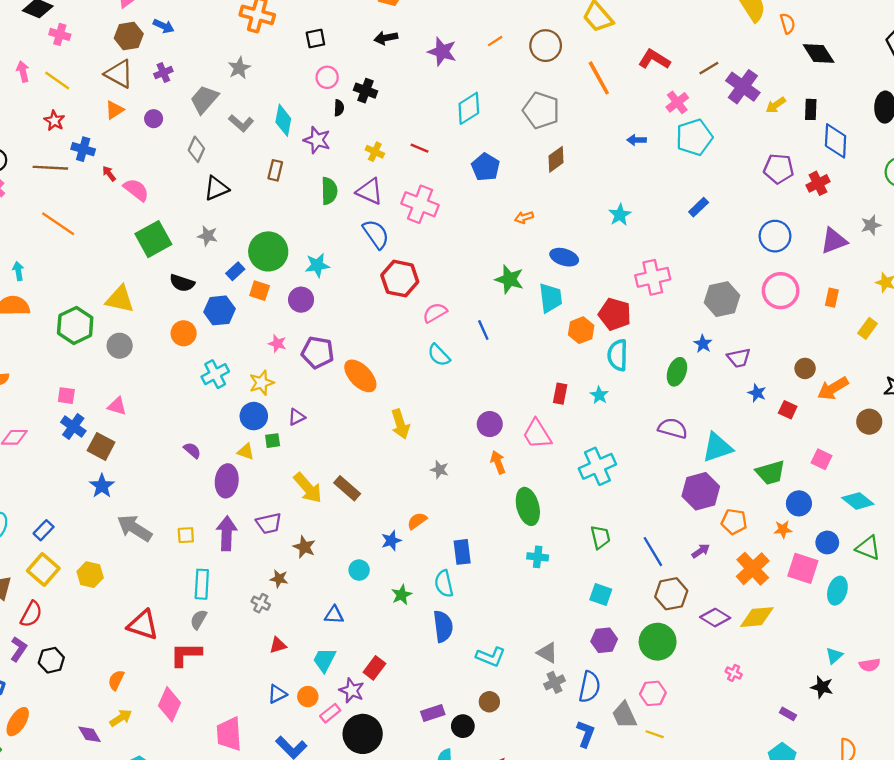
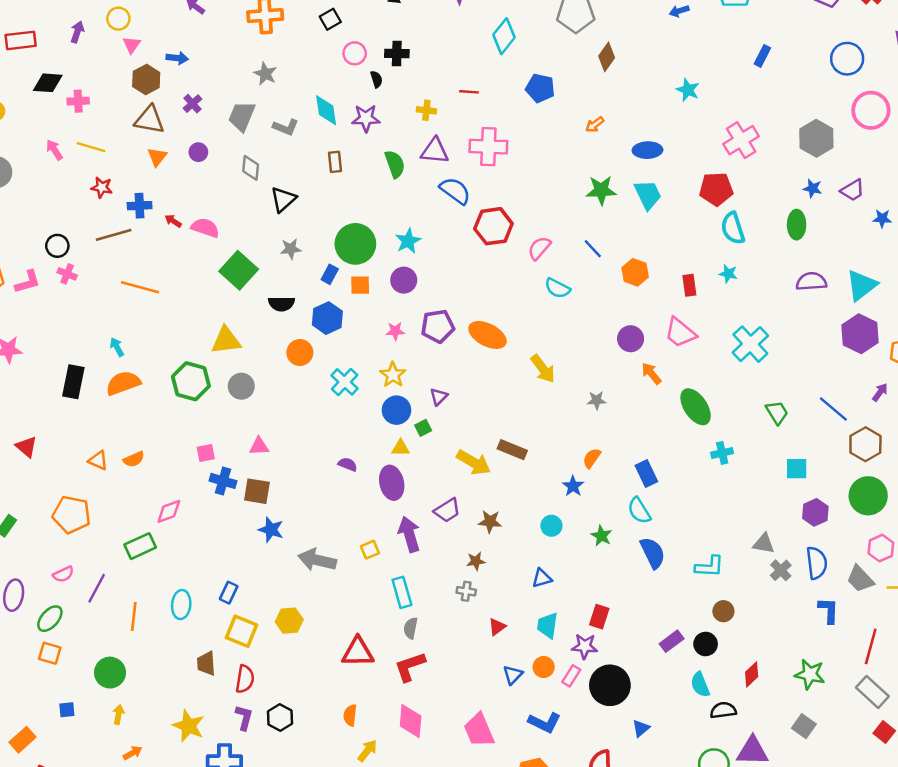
orange hexagon: (581, 330) -> (635, 272), moved

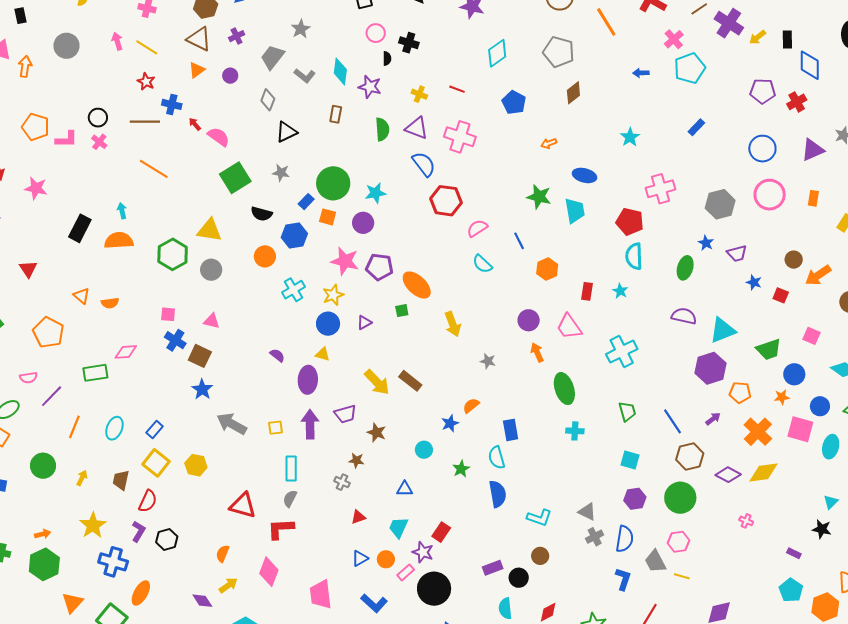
pink star: (395, 331) -> (345, 261), size x1.8
green square: (423, 428) -> (402, 311), moved
yellow arrow: (118, 714) -> (82, 478), moved

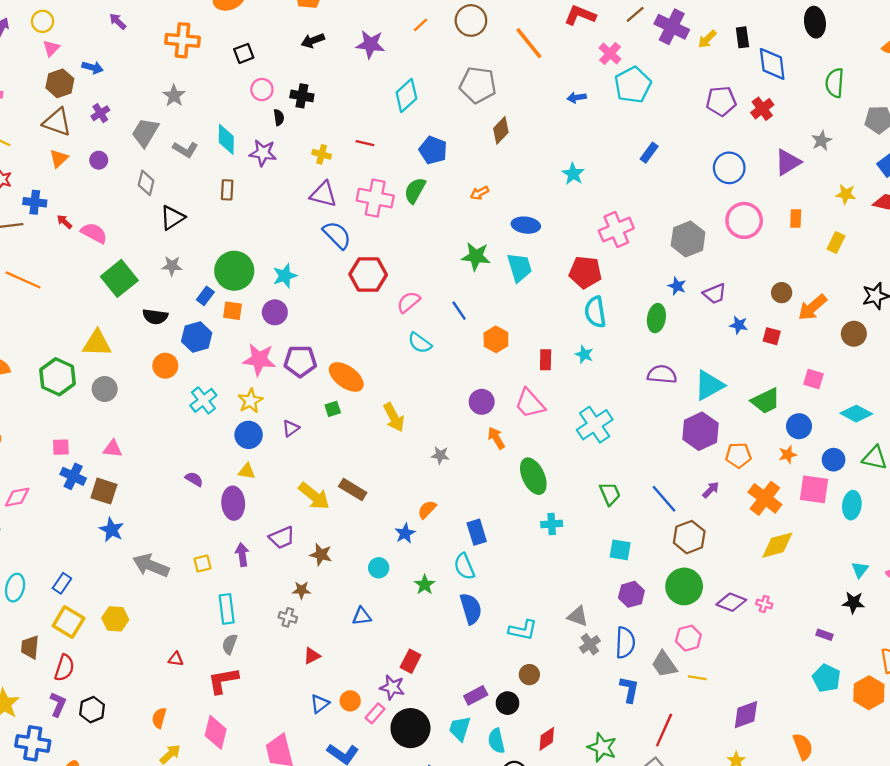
green semicircle: (382, 129) -> (415, 190), moved, turned -140
purple arrow: (310, 424) -> (242, 555), size x0.7
purple diamond: (728, 475) -> (731, 602), moved
red triangle: (243, 505) -> (176, 659), size x0.5
cyan trapezoid: (398, 527) -> (460, 729), moved

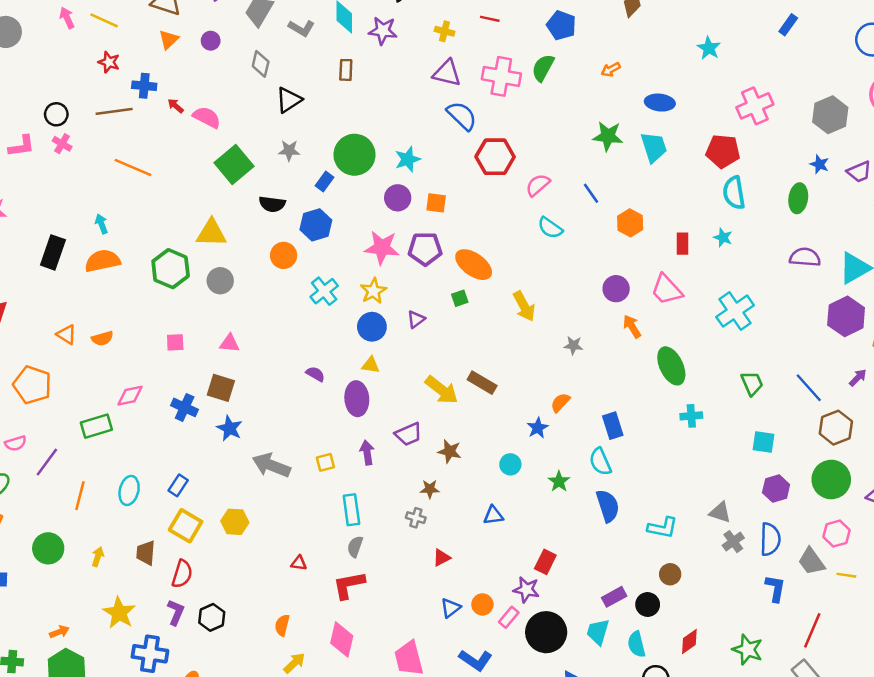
orange square: (233, 311) -> (436, 203), moved
blue cross: (73, 476) -> (185, 407), moved

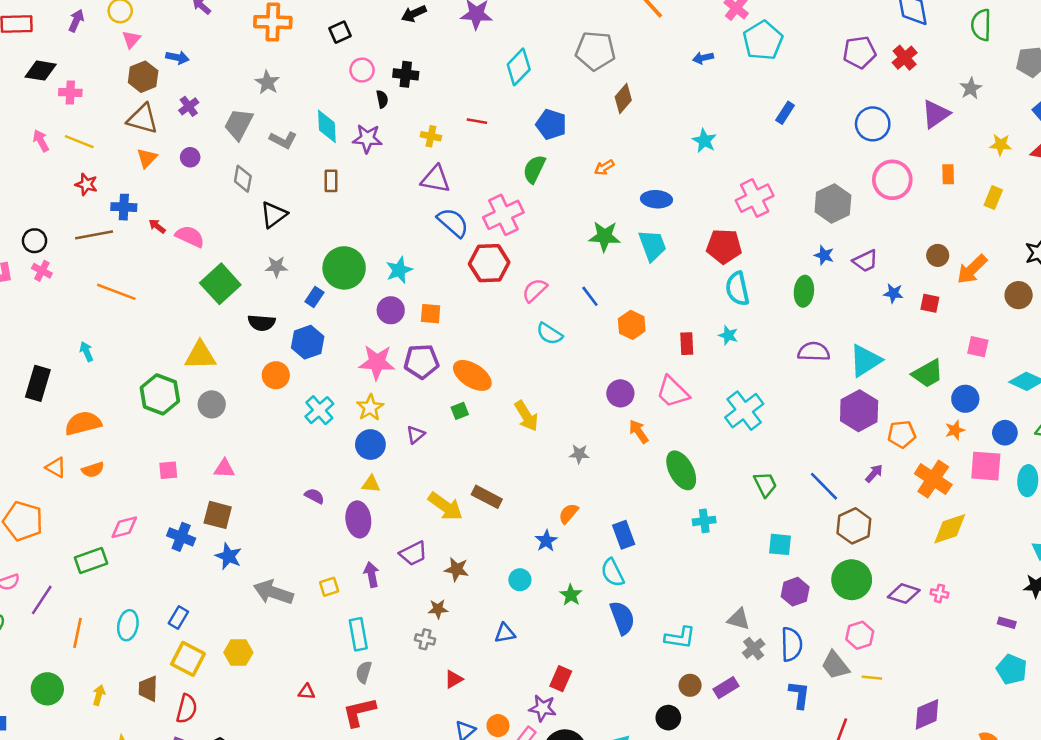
pink cross: (501, 76) -> (503, 215), moved, turned -33
orange semicircle: (103, 261) -> (83, 423), moved
purple rectangle: (614, 597) -> (726, 688), moved

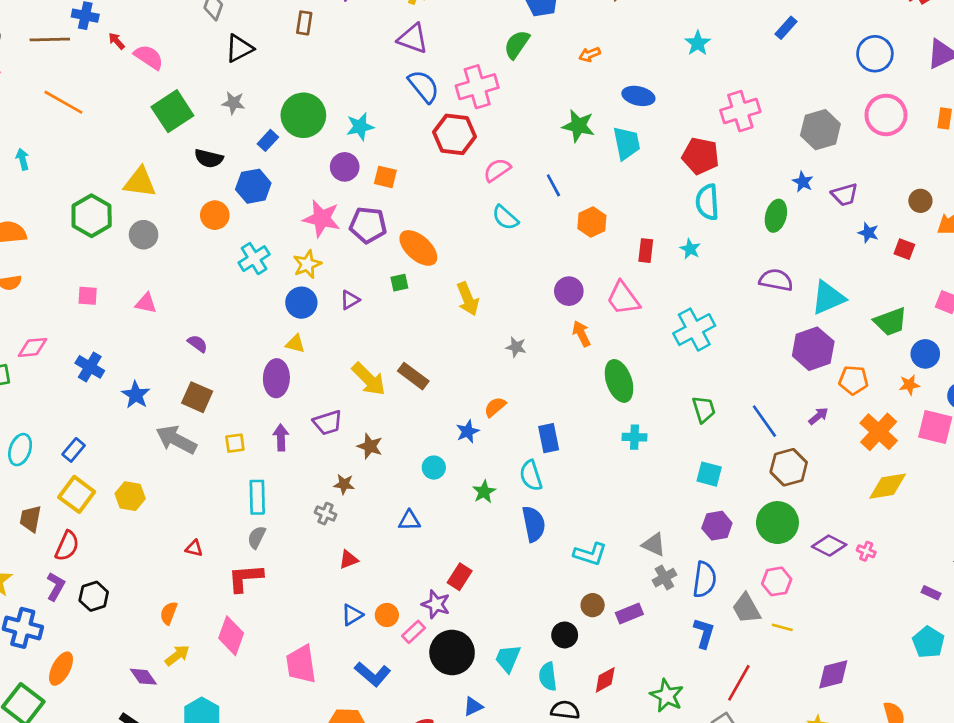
purple semicircle: (314, 496) -> (198, 344), moved
brown square: (218, 515) -> (197, 397), moved

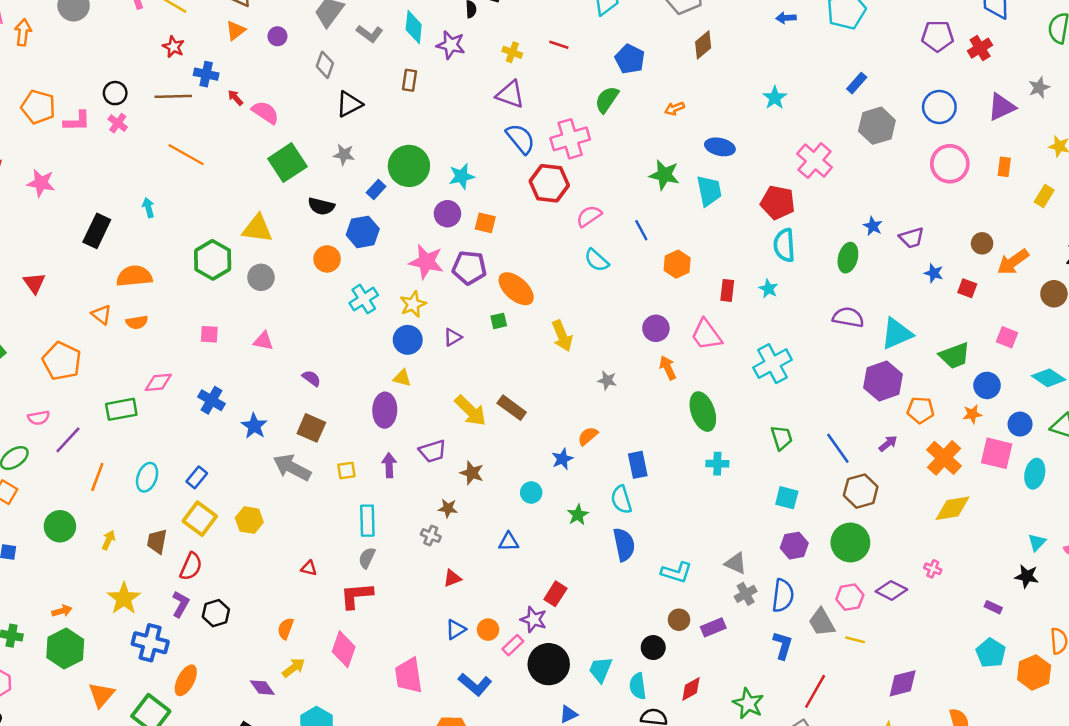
pink cross: (740, 111) -> (815, 161), turned -32
gray hexagon: (820, 130) -> (877, 126), moved
purple diamond: (829, 546) -> (891, 590), moved

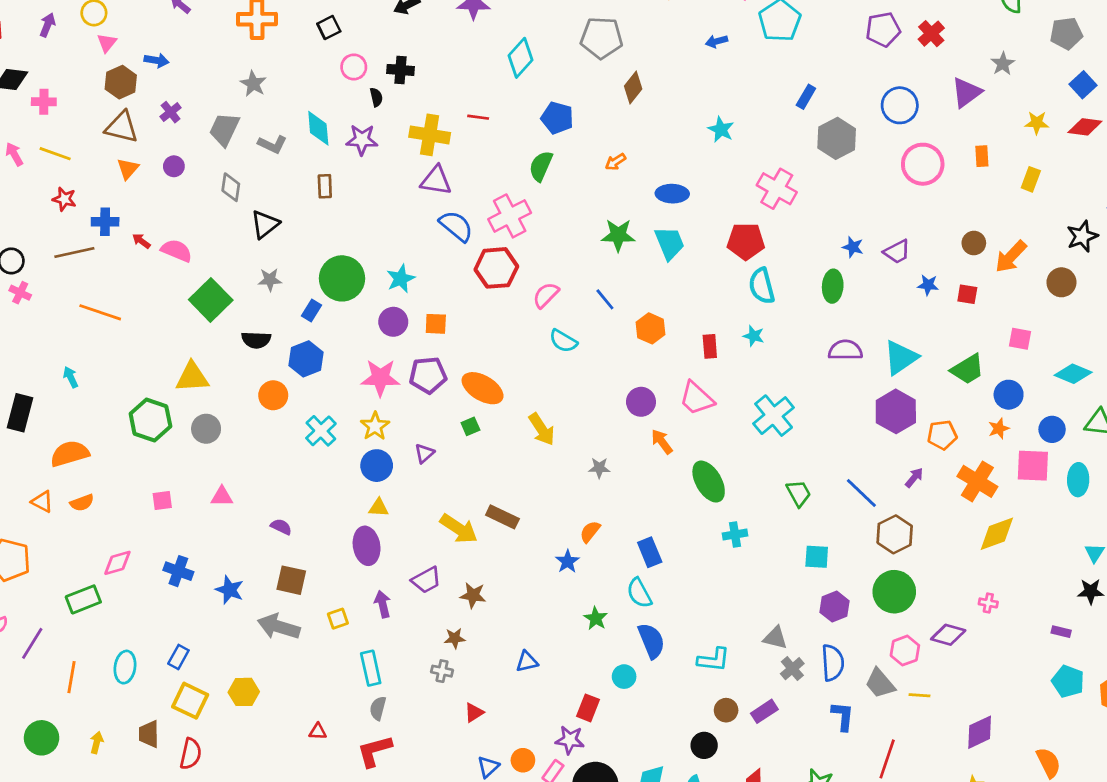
yellow cross: (512, 52) -> (430, 135), size x1.8
cyan circle: (531, 492) -> (624, 677), moved

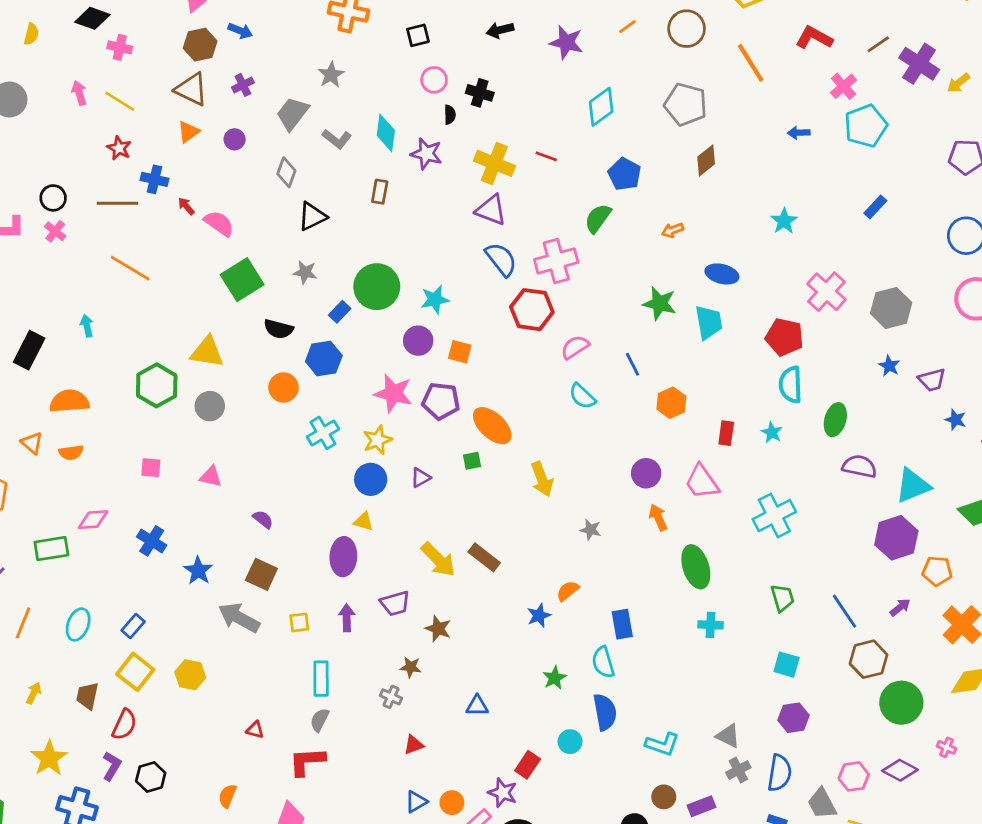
gray hexagon: (837, 138) -> (891, 308), moved
green ellipse: (833, 286) -> (835, 420), moved
green circle: (894, 592) -> (901, 703), moved

